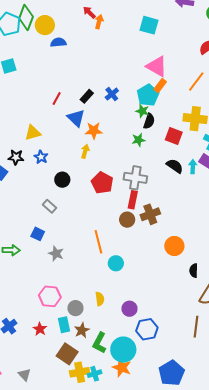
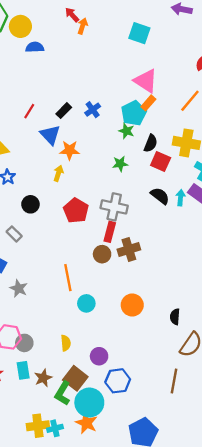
black semicircle: (149, 121) -> (151, 143), moved
orange circle: (174, 246) -> (132, 305), moved
gray circle: (75, 308) -> (24, 343), moved
brown square: (67, 354) -> (75, 378), moved

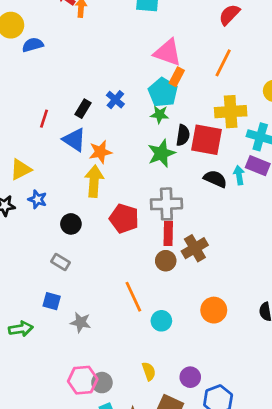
black semicircle: (151, 143) -> (183, 135), moved
red square: (161, 161) -> (207, 140), size x1.4
green star: (120, 164) -> (161, 153), size x1.5
yellow arrow: (58, 173) -> (94, 181), size x1.6

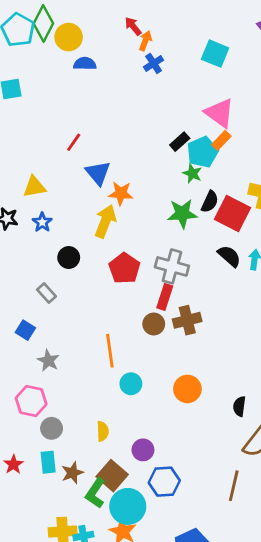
blue cross: (115, 100) -> (154, 63), moved
black rectangle: (83, 109) -> (180, 142), moved
pink hexagon: (83, 380) -> (31, 401), moved

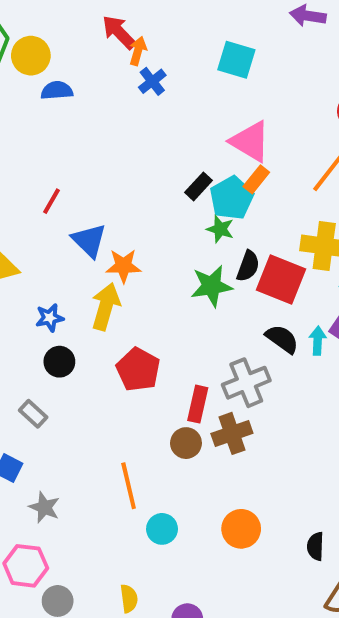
red arrow: (133, 26) -> (119, 32), size x1.4
blue star: (42, 222) -> (50, 318), moved, turned 30
gray cross: (172, 266) -> (246, 383), moved, turned -32

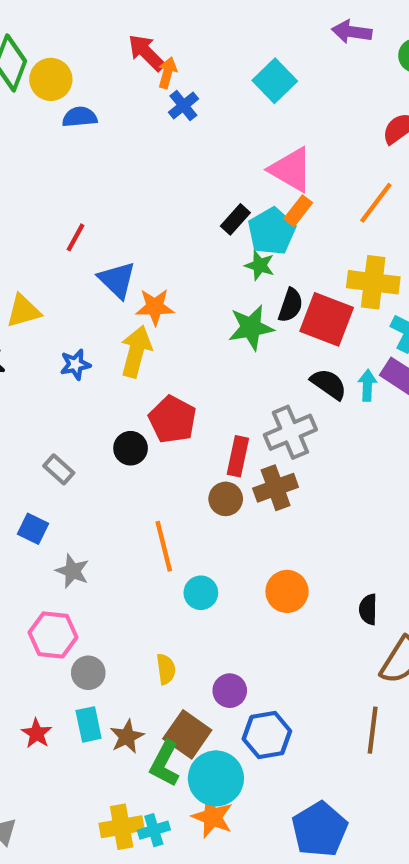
cyan square: (236, 60) -> (275, 81), turned 30
black circle: (59, 362) -> (131, 448), moved

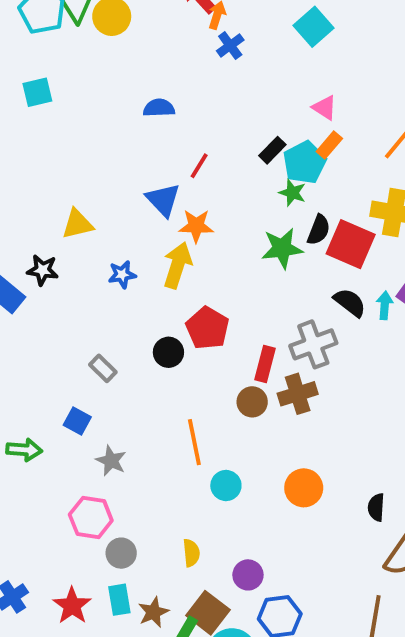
blue semicircle: (80, 117) -> (159, 108), moved
pink triangle: (291, 170) -> (325, 108), size x0.6
red line: (75, 237) -> (199, 166), moved
red star: (37, 733) -> (72, 606), size x1.4

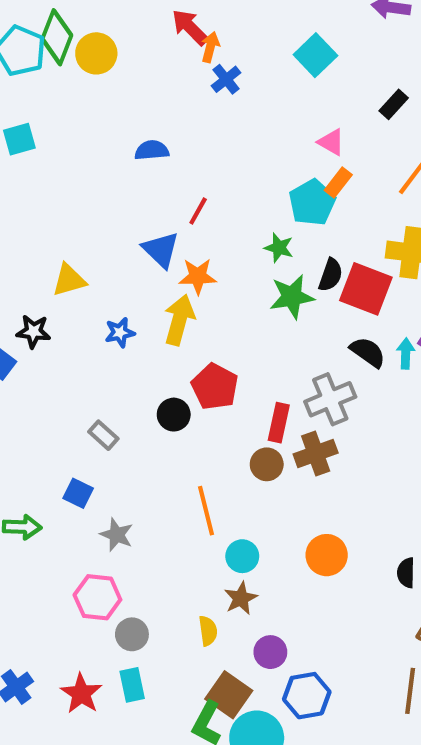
black rectangle: (272, 150) -> (394, 104), moved
green star: (292, 193) -> (279, 248), moved
brown star: (153, 612) -> (241, 598), moved

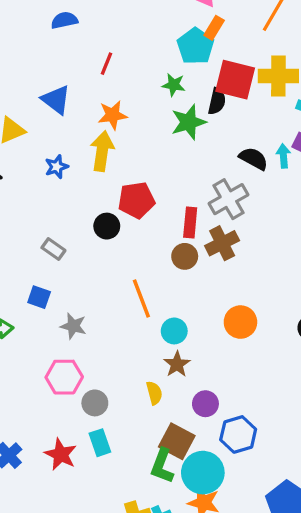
blue triangle: (161, 250) -> (56, 100), moved
red square: (366, 289) -> (235, 80), moved
red pentagon: (215, 387) -> (136, 200), turned -30

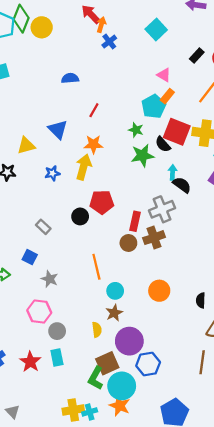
black semicircle: (217, 101) -> (163, 144), turned 119
cyan arrow: (283, 156) -> (173, 172), moved
purple circle: (205, 404) -> (129, 341), size x1.6
brown square: (177, 441) -> (107, 363), turned 30

